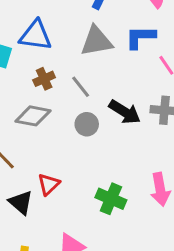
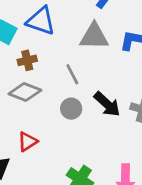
brown cross: (44, 79) -> (27, 60), moved
red triangle: (49, 184) -> (27, 142), moved

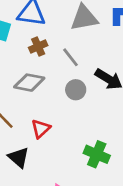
brown cross: (27, 60) -> (38, 47), moved

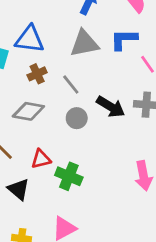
red triangle: (41, 129) -> (41, 159), turned 30
green cross: (97, 154) -> (69, 176), moved

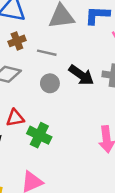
gray line: (71, 85) -> (47, 53), turned -42

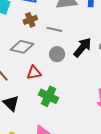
black arrow: (81, 75) -> (82, 47), turned -85
red triangle: (15, 118) -> (34, 73), moved

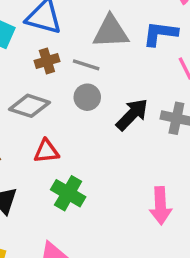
gray line: (54, 29) -> (86, 65), moved
gray circle: (57, 54) -> (87, 97), moved

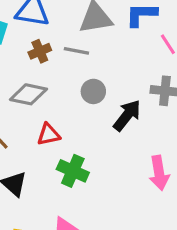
gray circle: (87, 97) -> (93, 91), moved
black arrow: (132, 115) -> (127, 115), moved

